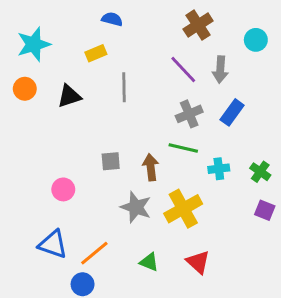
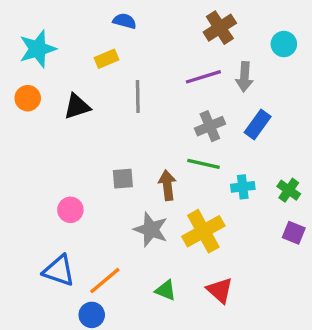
purple line: (183, 69) -> (203, 77), turned -64

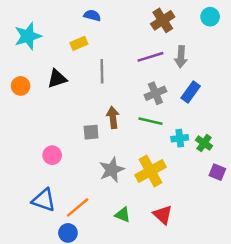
cyan circle: (284, 44) -> (210, 17), moved
orange circle: (28, 98) -> (21, 86), moved
brown arrow: (167, 185) -> (113, 118), moved
green cross: (289, 190) -> (204, 143), moved
gray star: (151, 230) -> (112, 170), turned 30

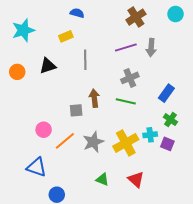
blue rectangle: (191, 92) -> (166, 93), moved
cyan cross: (180, 138) -> (150, 135), moved
purple square: (217, 172) -> (167, 144), moved
orange line: (78, 207) -> (65, 141), moved

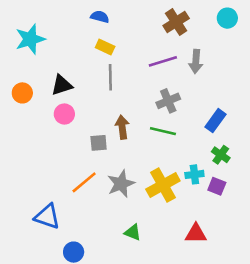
yellow rectangle: (66, 36) -> (105, 47), moved, turned 48
pink circle: (44, 130) -> (64, 114), moved
red triangle: (136, 179) -> (196, 234), moved, turned -42

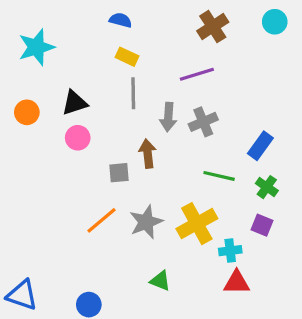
gray arrow: (196, 61) -> (168, 117), moved
green line: (163, 131) -> (219, 176), moved
cyan cross: (194, 174) -> (230, 251), moved
blue triangle: (47, 217) -> (22, 295), moved

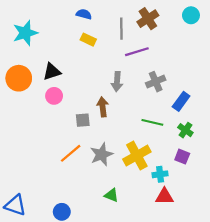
gray line: (133, 93) -> (121, 29), moved
orange circle: (27, 112) -> (19, 78), size x1.5
gray cross: (203, 122) -> (156, 82), moved

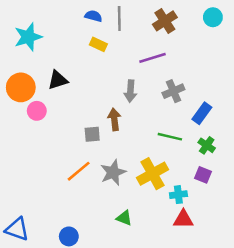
gray line: (121, 29) -> (119, 18), moved
pink circle: (54, 96) -> (37, 111), moved

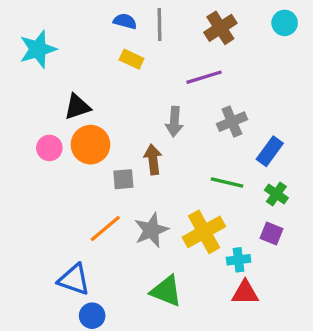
orange circle: (21, 87) -> (90, 145), moved
green triangle: (124, 218) -> (166, 291), size x1.5
blue triangle: (17, 229) -> (74, 280), moved

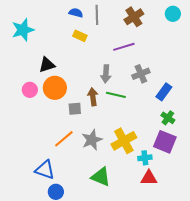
green line: (227, 182) -> (116, 95), moved
purple square: (271, 233) -> (165, 142), size x1.6

